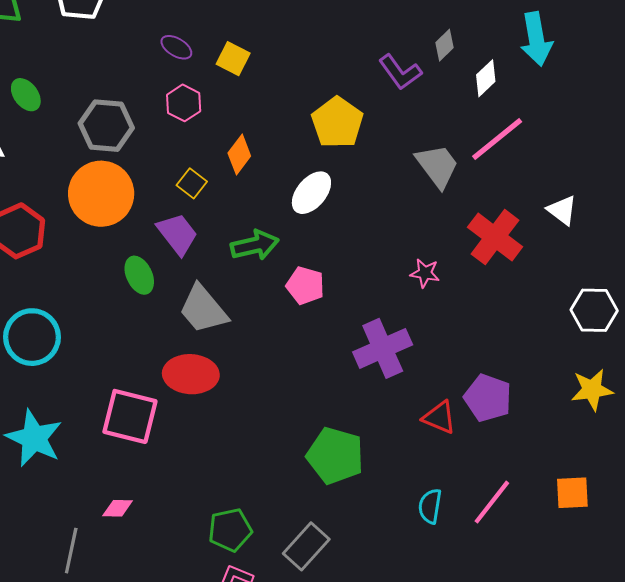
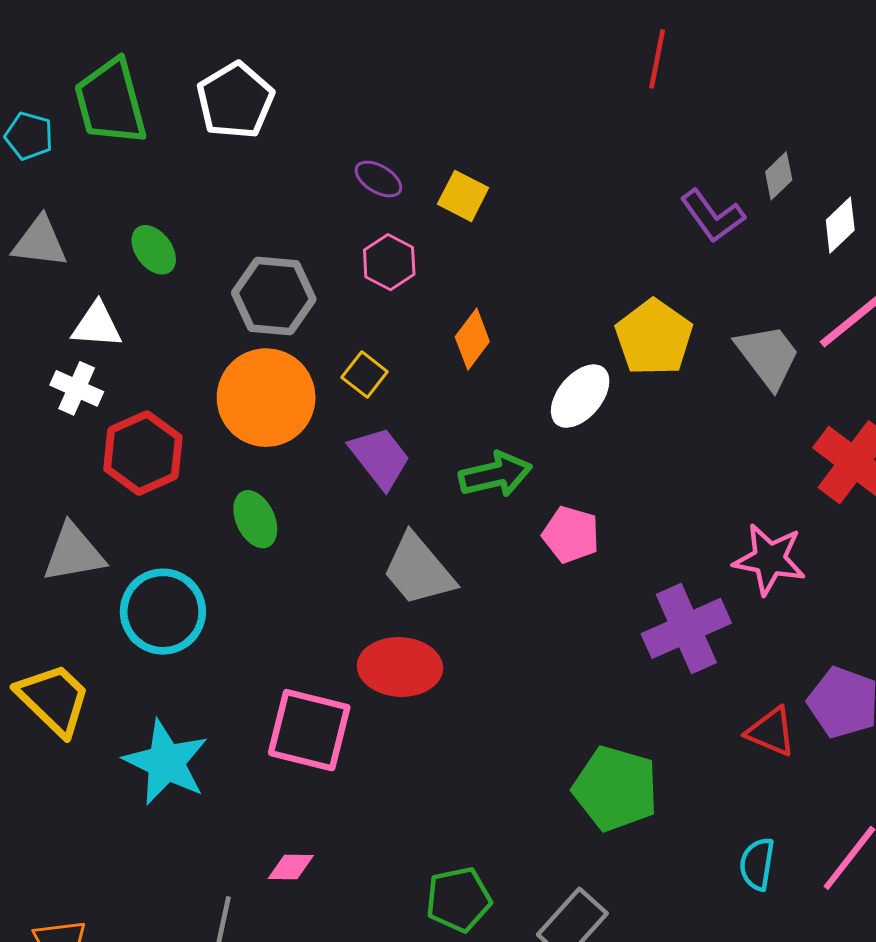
yellow pentagon: (337, 123) -> (654, 338), moved
yellow square: (192, 183) -> (365, 374), moved
pink star: (425, 273) -> (769, 559), moved, size x1.6
green ellipse: (139, 275) -> (255, 519), moved

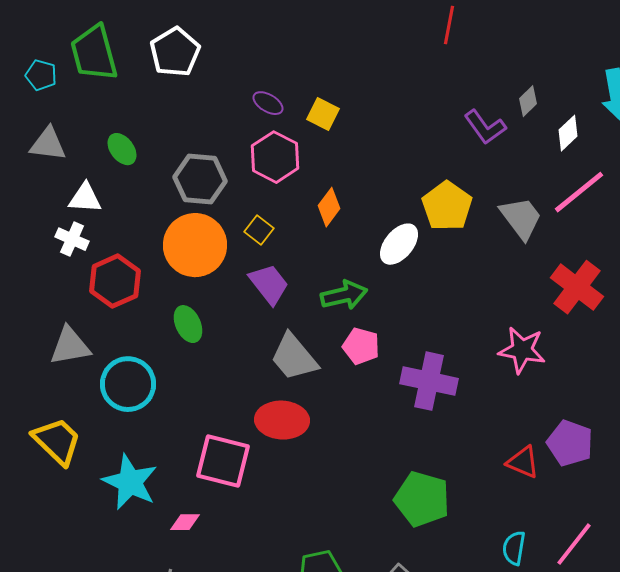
pink hexagon: (389, 262) -> (275, 157), size x1.4
pink pentagon: (571, 535) -> (361, 346), moved
purple cross: (686, 628) -> (429, 381), moved, turned 36
pink diamond: (291, 867) -> (185, 522), moved

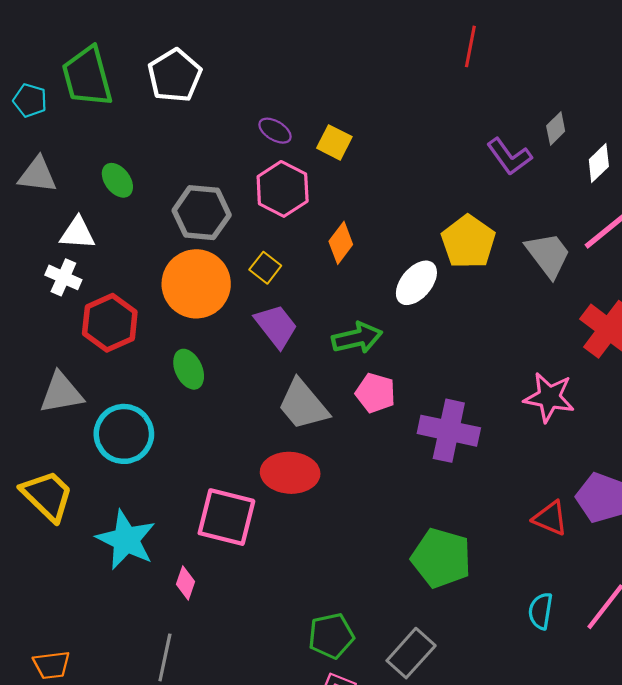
pink diamond: (185, 522) -> (185, 583), turned -72

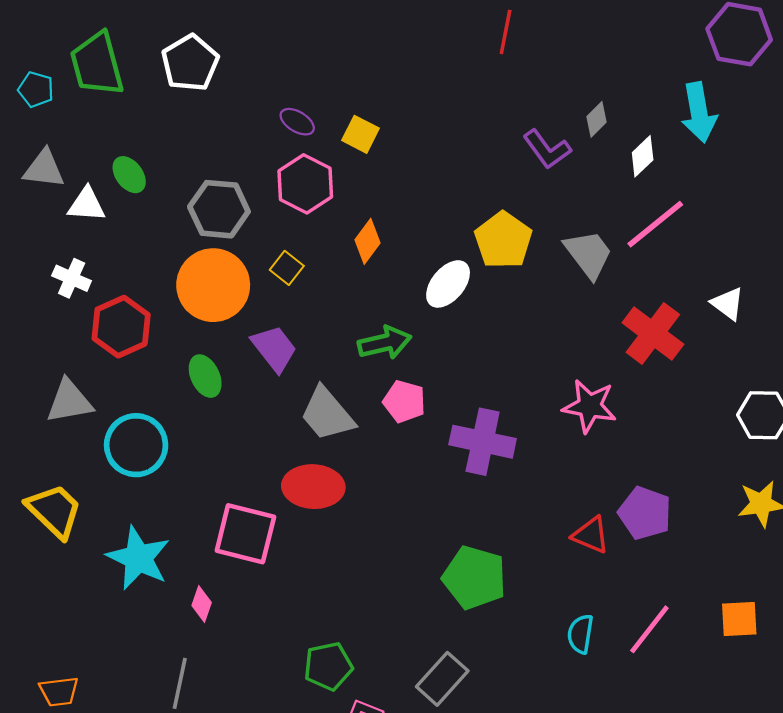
white triangle: (77, 233) -> (87, 205), moved
purple trapezoid: (276, 326) -> (274, 348), moved
green pentagon: (331, 636) -> (328, 666), moved

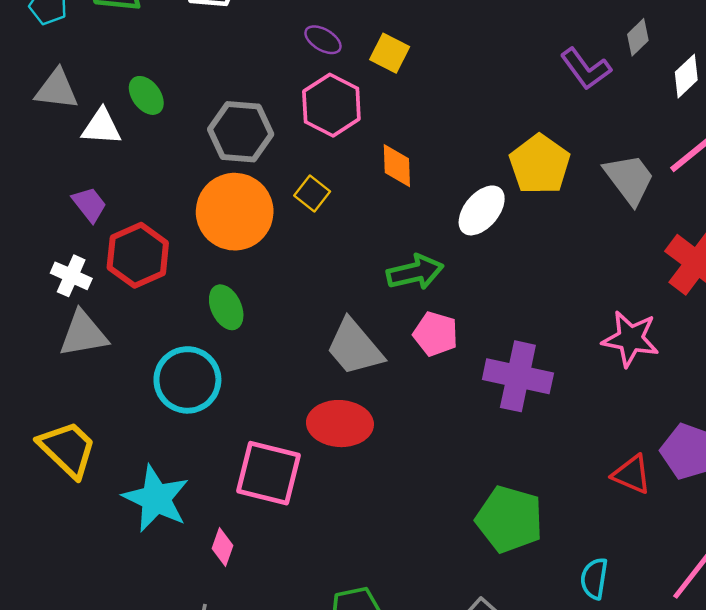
orange diamond: (367, 241) -> (397, 166), turned -39
white cross: (72, 278) -> (71, 276), moved
purple trapezoid: (274, 348) -> (89, 204), moved, size x0.7
cyan circle: (136, 445) -> (187, 380), moved
cyan semicircle: (580, 634) -> (594, 578), moved

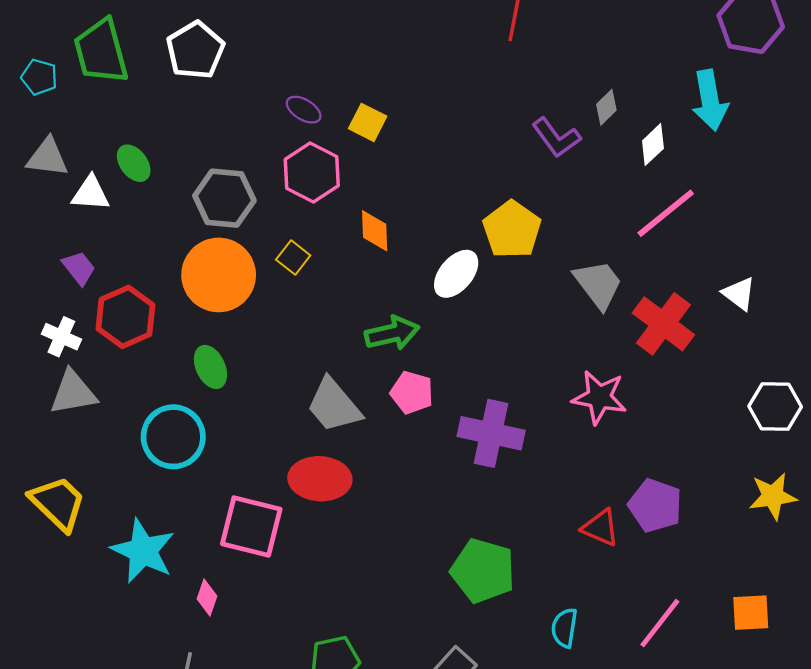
gray trapezoid: (629, 179) -> (598, 284), moved

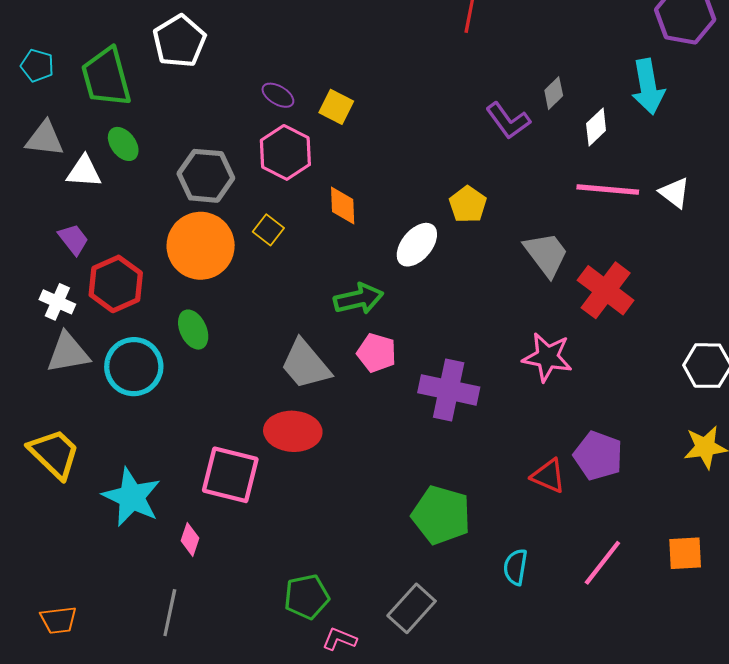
green trapezoid: (101, 51) -> (106, 77), moved
pink line: (666, 213) -> (608, 190), turned 44
yellow pentagon: (512, 230) -> (468, 204), size x0.7
white triangle: (739, 294) -> (675, 193), moved
cyan circle: (173, 437) -> (134, 367), moved

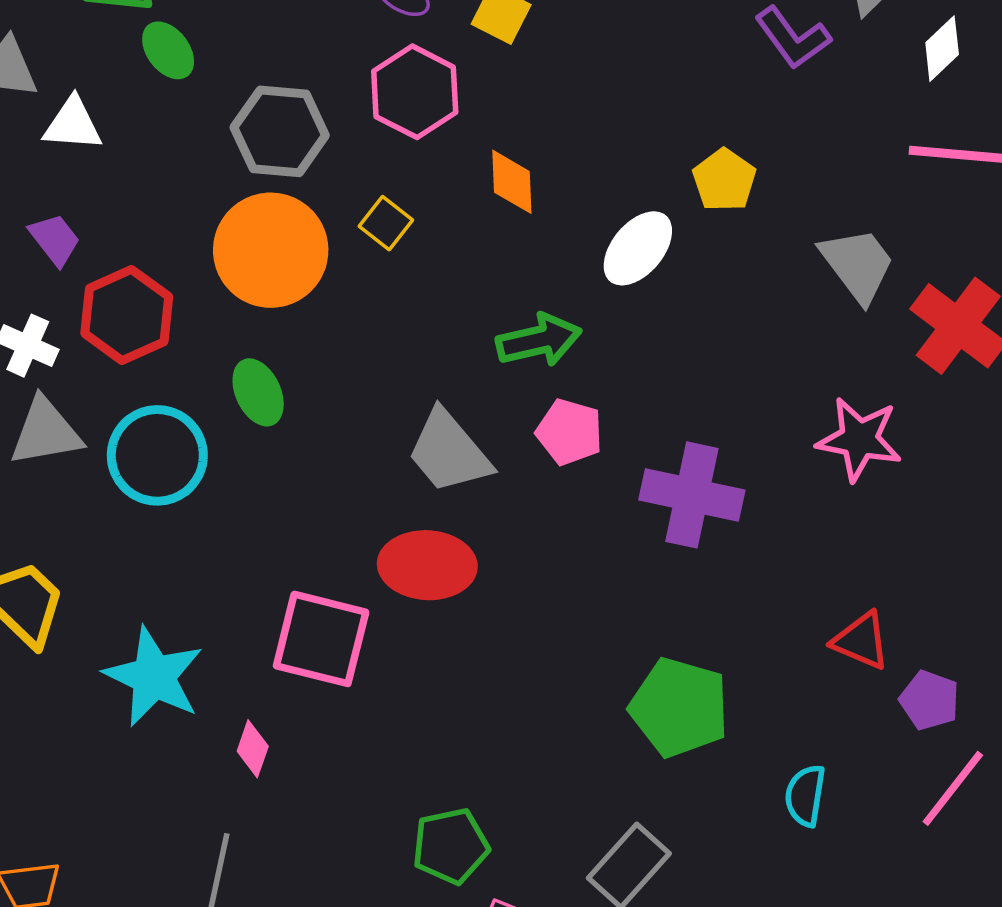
green ellipse: (123, 144) -> (168, 50), moved
purple pentagon: (598, 456) -> (929, 700), moved, size x0.7

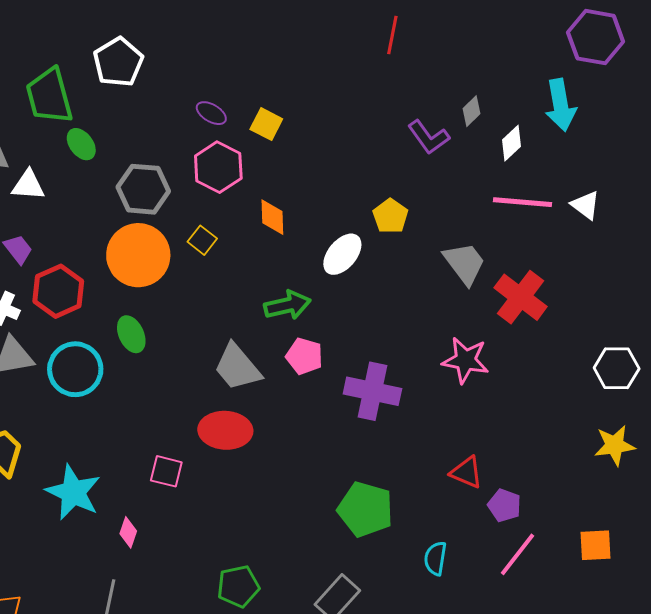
pink square: (321, 639) -> (166, 471), size x0.6

